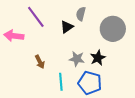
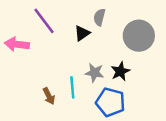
brown arrow: (40, 62) -> (49, 96), moved
cyan line: (61, 82) -> (72, 87), moved

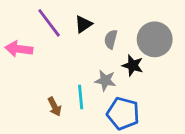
gray semicircle: (99, 17) -> (111, 39), moved
black triangle: (82, 33) -> (83, 24), moved
black star: (120, 71) -> (133, 65), moved, turned -30

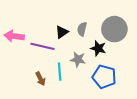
purple line: (49, 23) -> (42, 46), moved, turned -40
black triangle: (83, 24) -> (62, 32), moved
blue pentagon: (123, 113) -> (104, 77), moved

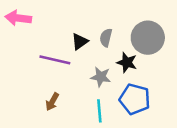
pink arrow: (14, 36) -> (18, 18), moved
cyan line: (60, 72) -> (99, 111), moved
brown arrow: (40, 79) -> (52, 102), turned 56

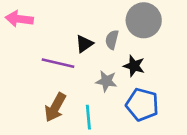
gray circle: (148, 38) -> (144, 20), moved
brown arrow: (52, 102) -> (55, 107), size x1.5
cyan line: (99, 111) -> (88, 117), moved

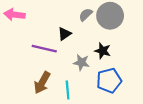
gray semicircle: (112, 40) -> (86, 15), moved, turned 32
blue pentagon: (142, 105) -> (109, 80), turned -30

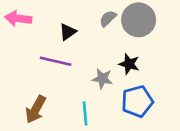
black triangle: (64, 34) -> (68, 32), moved
brown arrow: (42, 83) -> (36, 109), moved

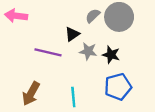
black triangle: (68, 32) -> (72, 34), moved
gray star: (102, 79) -> (88, 51), moved

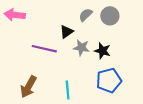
gray circle: (119, 17) -> (110, 16), size x0.7

